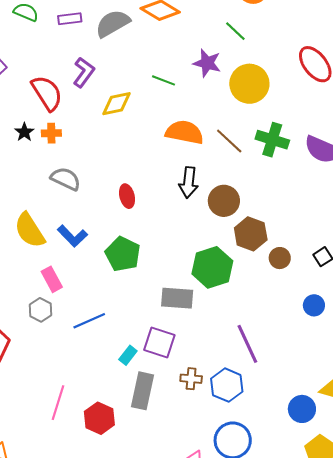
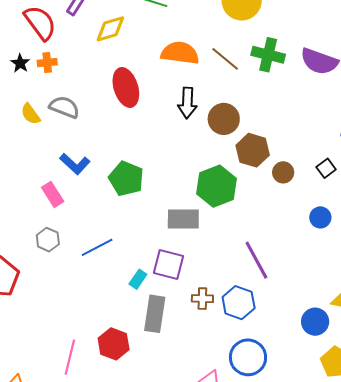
red ellipse: (127, 196) -> (126, 87), moved, size x1.6
yellow semicircle: (30, 230) -> (31, 114), moved, size x0.6
pink rectangle: (52, 279) -> (53, 194), moved
pink line: (58, 403) -> (70, 357), moved

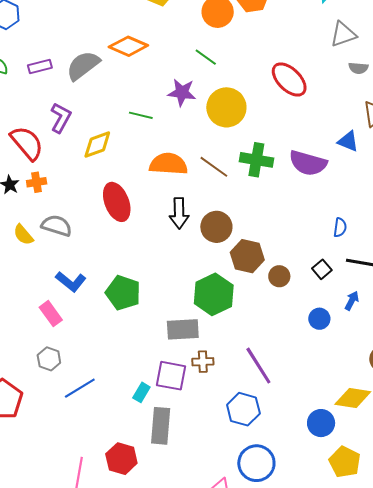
blue line: (97, 247) -> (80, 388), moved
brown cross: (202, 299) -> (203, 362), moved

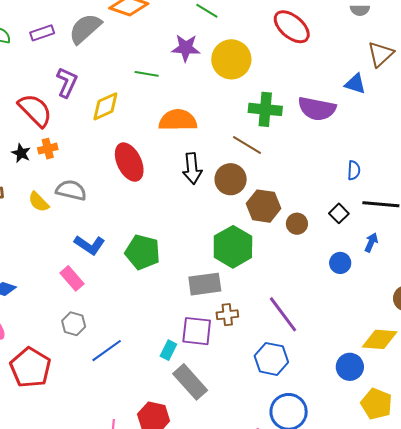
brown line: (214, 167) -> (247, 145), moved
gray rectangle: (161, 426) -> (190, 382), turned -42

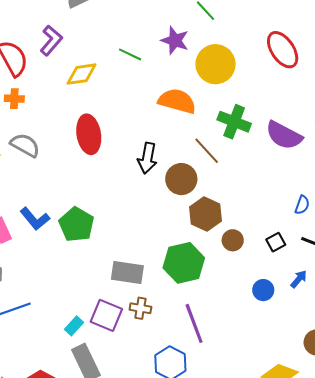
orange semicircle: (178, 120) -> (177, 101), moved
blue L-shape: (90, 245) -> (35, 219), moved
green hexagon: (233, 247) -> (184, 263), moved

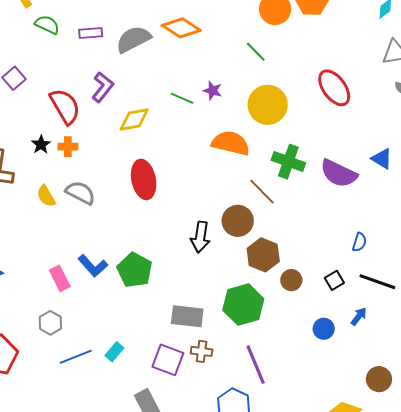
purple star: (175, 40) -> (213, 91), moved, size x0.7
black arrow: (147, 158) -> (200, 237), moved
cyan rectangle: (74, 326) -> (114, 352), moved

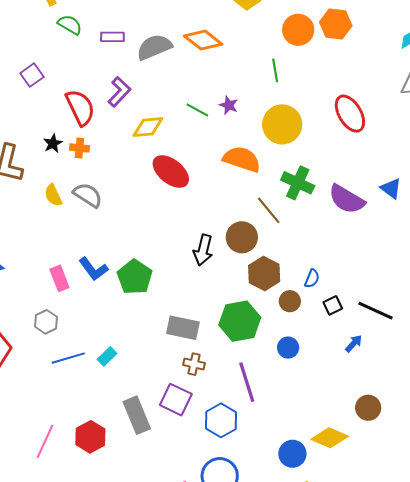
green line: (256, 52) -> (275, 70), turned 30
red ellipse: (144, 179) -> (171, 172), moved, turned -45
blue semicircle: (359, 242) -> (312, 279), moved
blue circle: (324, 329) -> (288, 348), moved
purple square: (168, 360) -> (176, 400), moved

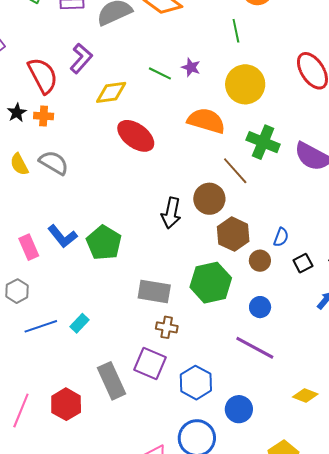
purple line: (247, 382) -> (255, 348), moved, turned -42
yellow diamond: (330, 438) -> (305, 395), size x0.7
blue circle: (292, 454) -> (239, 409), moved

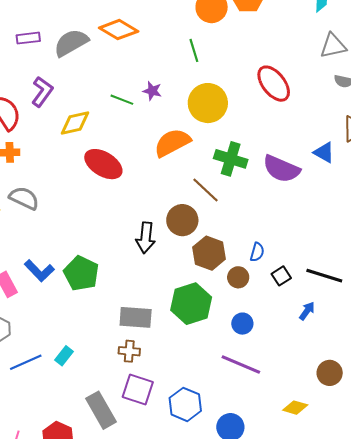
orange semicircle: (206, 121) -> (172, 143), turned -39
brown cross: (167, 327) -> (129, 351), moved

